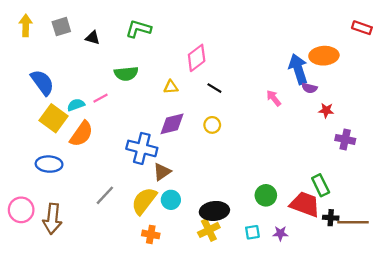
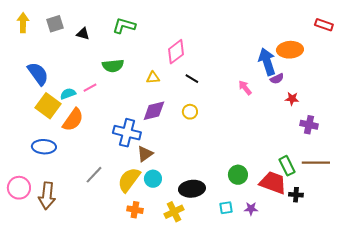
purple semicircle: (309, 88) -> (277, 79), turned -40
brown line: (353, 222) -> (316, 163), moved
yellow cross: (209, 230) -> (174, 212), moved

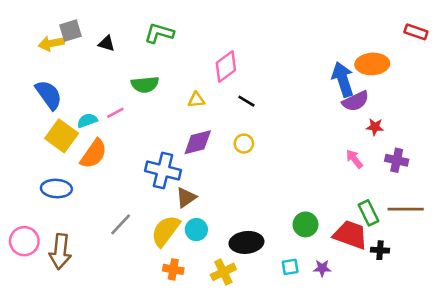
yellow arrow: (23, 23) -> (51, 43), moved, turned -102
purple semicircle: (277, 79) -> (356, 101), size x1.5
pink arrow: (245, 88) -> (354, 159), moved

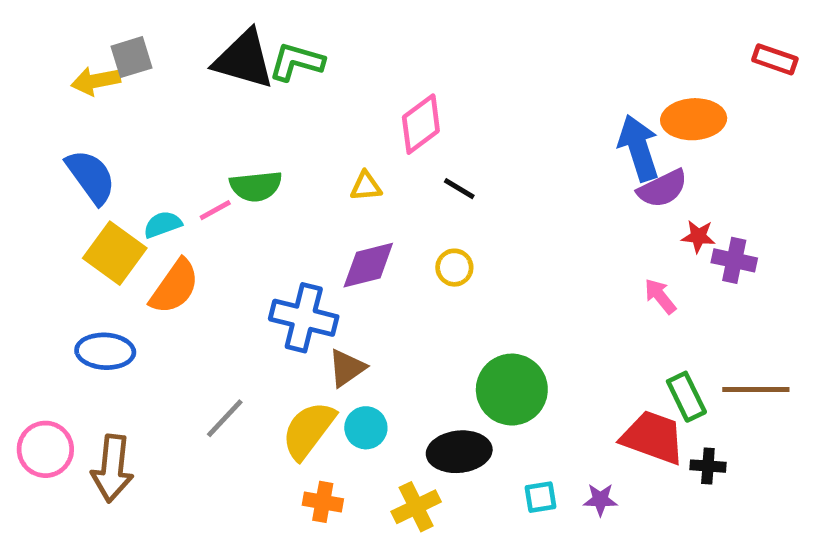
black triangle: (106, 43) -> (244, 59), moved, size x2.0
green semicircle: (145, 84) -> (256, 186), moved
purple cross: (397, 160) -> (734, 260), moved
green circle: (306, 224) -> (512, 390), moved, size x1.5

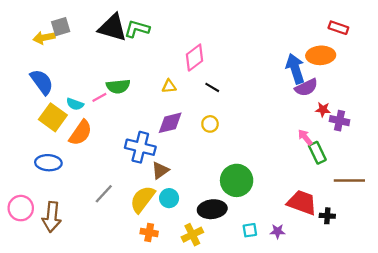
red rectangle: (775, 59) -> (338, 28), moved
cyan semicircle: (163, 224) -> (75, 104), turned -140
green rectangle: (686, 397) -> (317, 153), moved

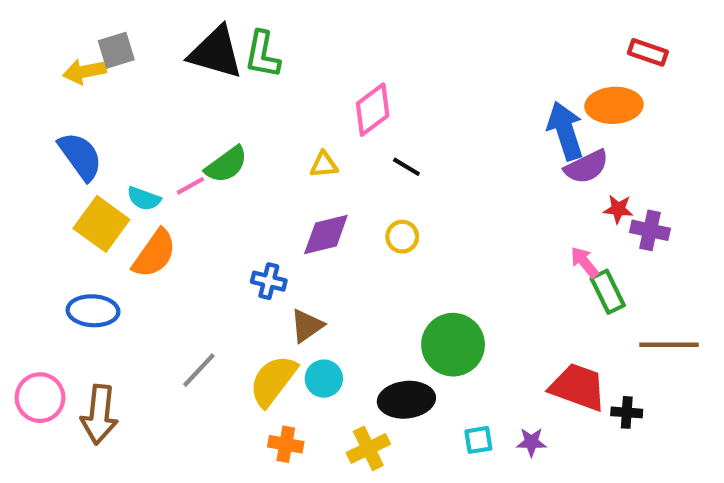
green L-shape: (137, 29) -> (262, 55), turned -95
green semicircle: (118, 86) -> (226, 165), turned -30
blue cross: (140, 147) -> (269, 281), size x0.6

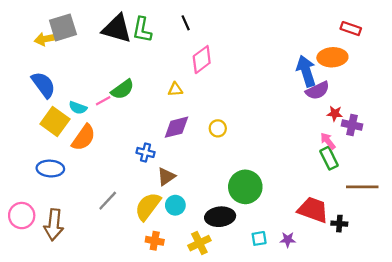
gray square: (116, 50) -> (63, 27), size x1.4
black line: (406, 167) -> (186, 23), moved, turned 35
pink arrow: (584, 262) -> (328, 141), moved

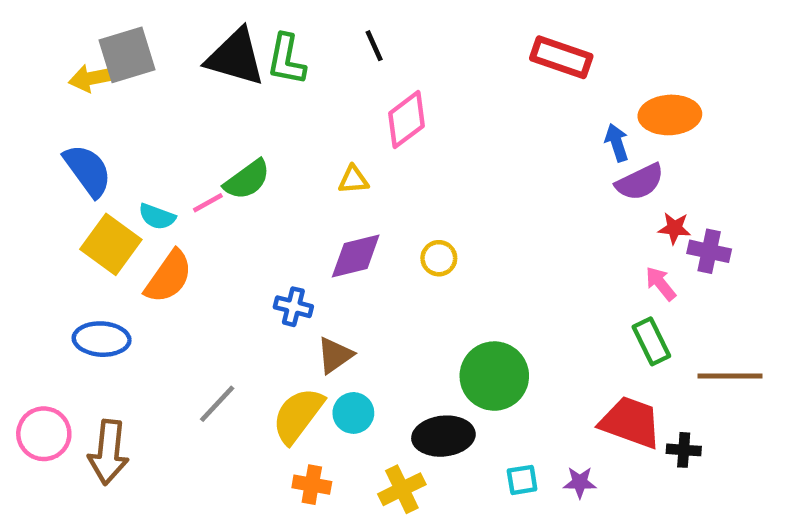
red rectangle: (351, 29) -> (561, 57), moved, size x1.4
blue arrow: (306, 71) -> (617, 143), size x0.6
green rectangle: (329, 158) -> (651, 341), moved

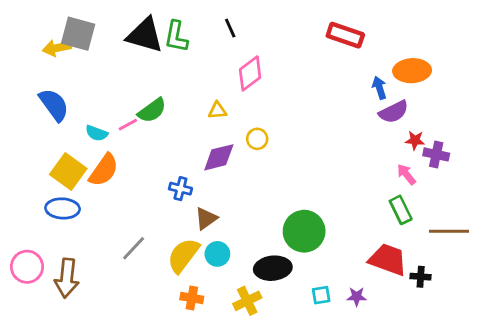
gray square: (127, 55) -> (78, 34), turned 32
yellow square: (111, 244) -> (68, 172), moved
yellow circle: (439, 258) -> (257, 139), moved

